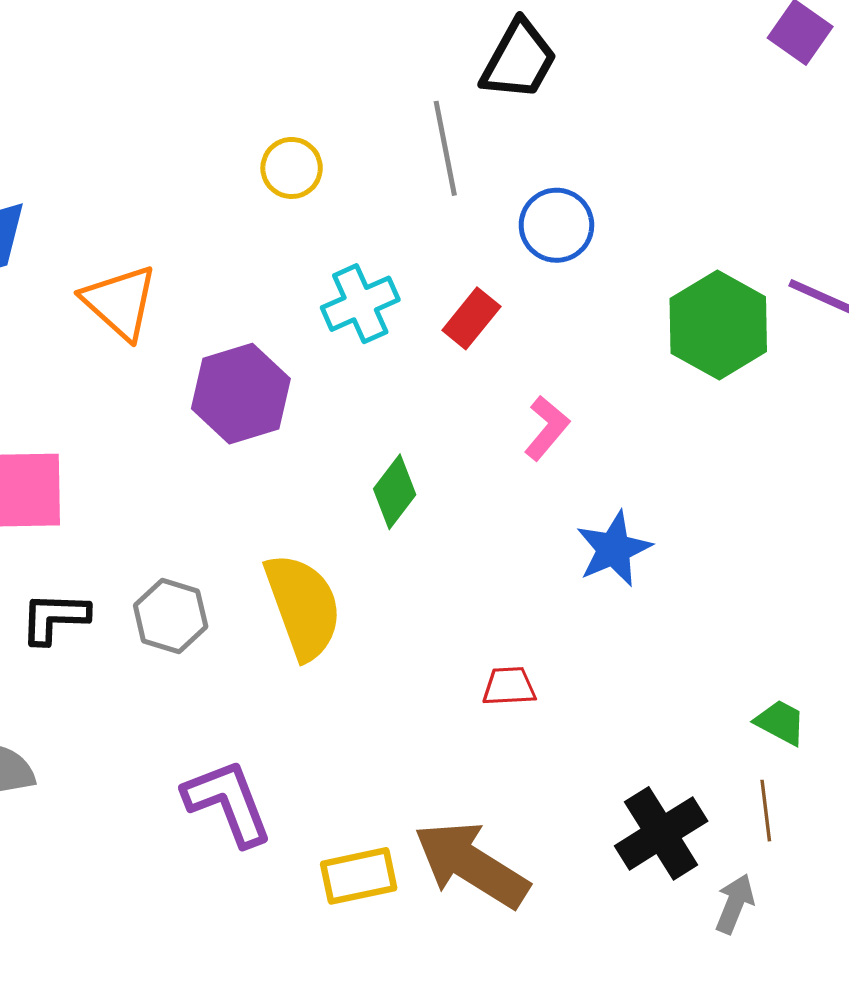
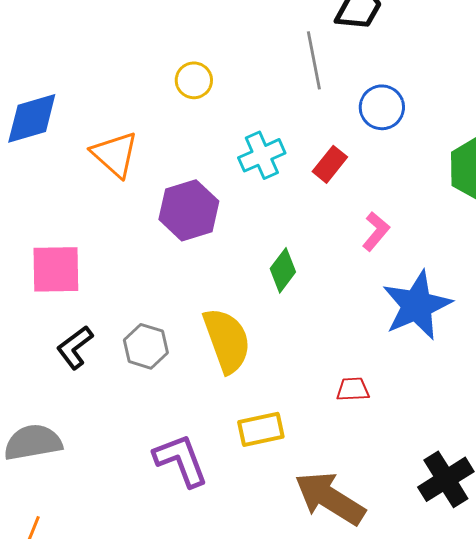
yellow circle: (292, 168) -> (194, 80), moved
blue star: (614, 549) -> (417, 305), size x1.5
black L-shape: (54, 618) -> (75, 347), turned -39
yellow rectangle: (359, 876) -> (261, 429), moved

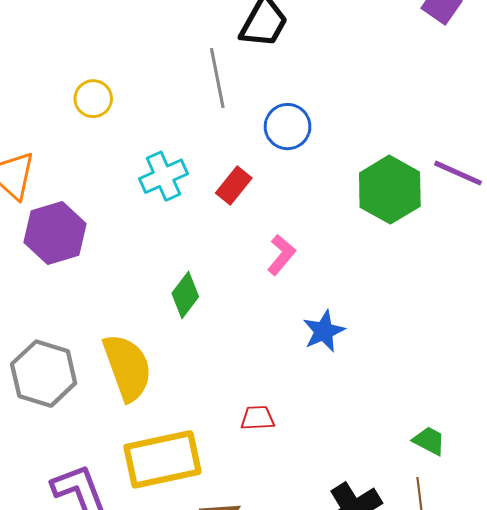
purple hexagon: (189, 210) -> (55, 233), moved
blue star: (417, 305) -> (324, 331), size x0.6
gray hexagon: (146, 346) -> (44, 374), size x1.4
yellow rectangle: (261, 429) -> (162, 459), size x1.6

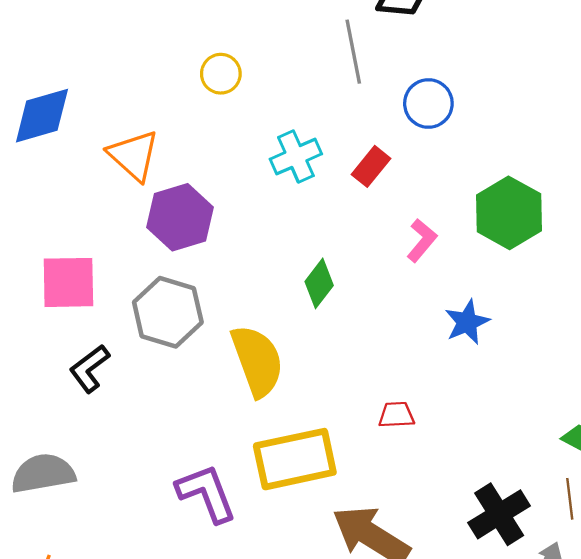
green hexagon: (390, 190) -> (509, 213), moved
gray hexagon: (44, 374) -> (168, 312), moved

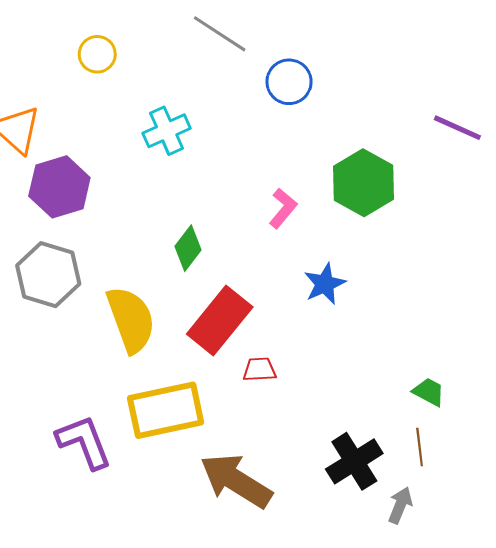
gray line: (353, 52) -> (220, 34), turned -46
red rectangle: (371, 166) -> (220, 321), moved, size x1.8

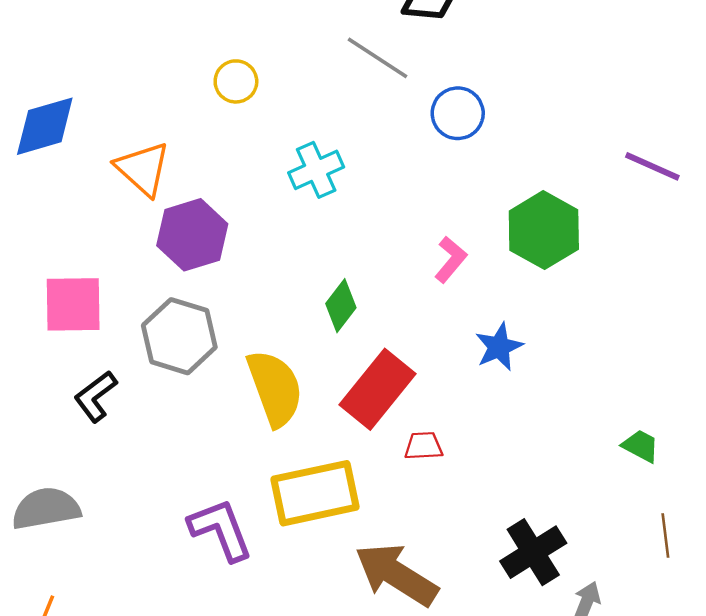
green trapezoid: (429, 392) -> (641, 446), moved
brown line: (420, 447) -> (665, 536), moved

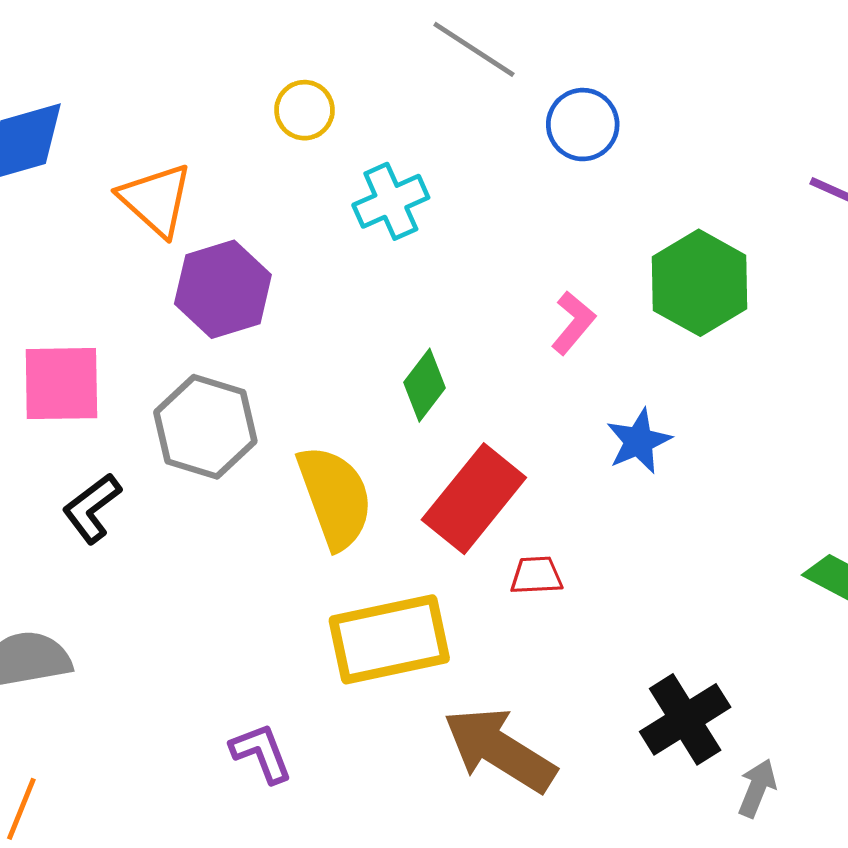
yellow circle: (236, 81) -> (304, 110), moved
purple L-shape: (221, 530) -> (261, 753), moved, size x0.7

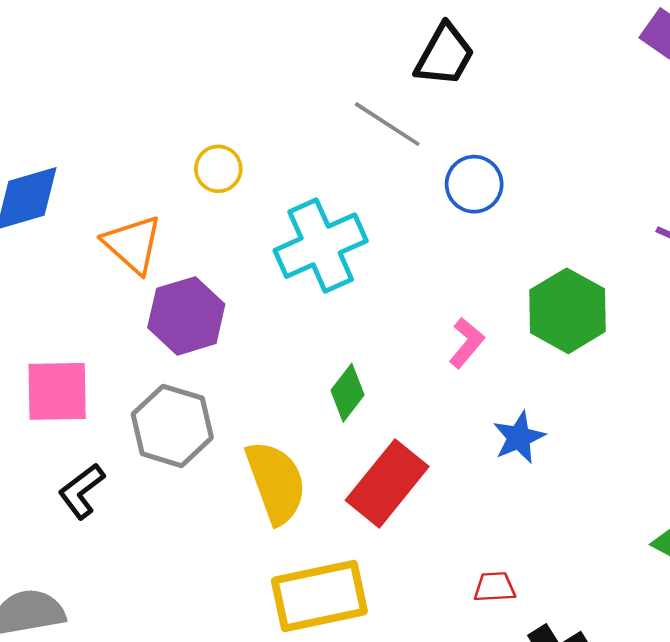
yellow circle: (304, 110) -> (218, 169), moved
cyan cross: (391, 201) -> (321, 246), size x1.5
red trapezoid: (536, 575) -> (495, 587), moved

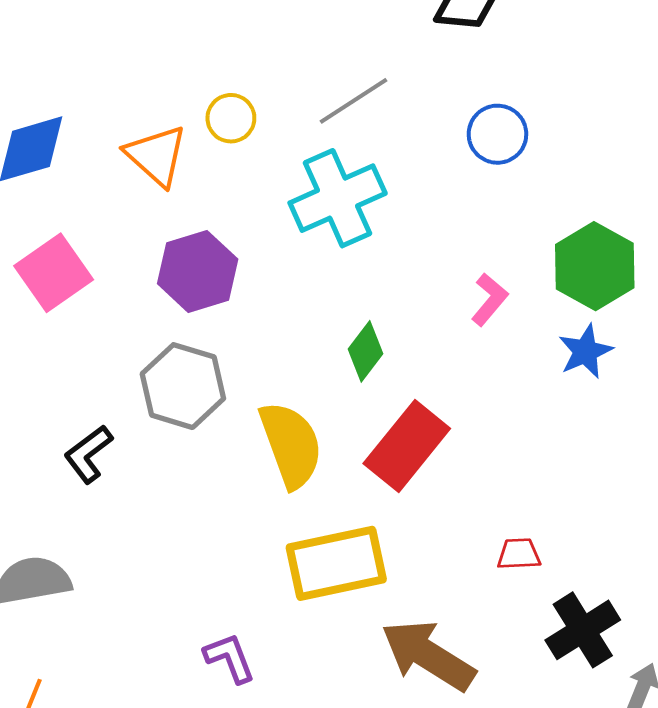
gray line: (387, 124) -> (354, 101), moved, turned -66
orange triangle: (133, 244) -> (156, 156), moved
pink square: (57, 391) -> (54, 273), moved, turned -34
blue star: (519, 437) -> (585, 351), moved

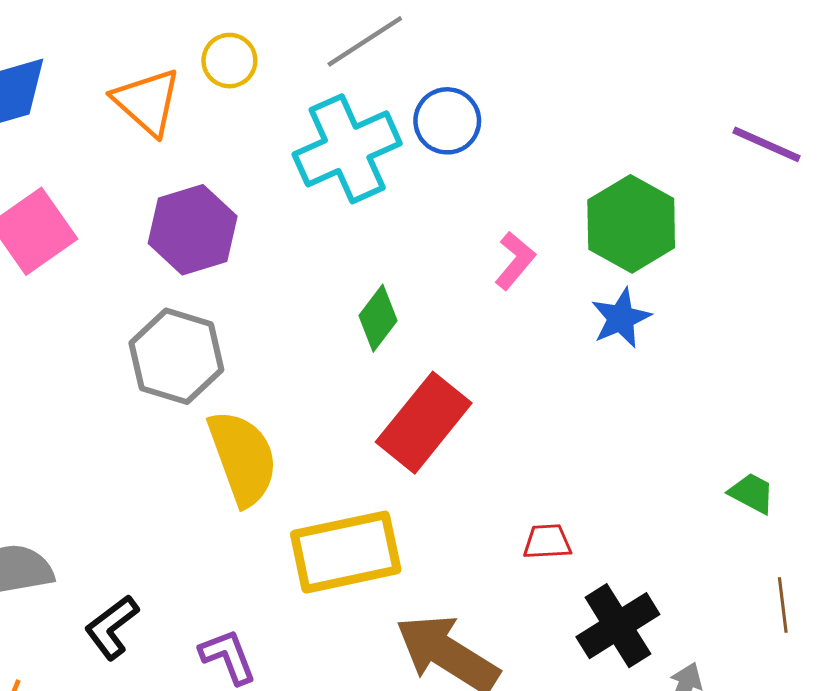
blue circle: (497, 134) -> (447, 121), moved
yellow semicircle: (291, 445) -> (243, 458), moved
black L-shape: (88, 454) -> (112, 627), moved

